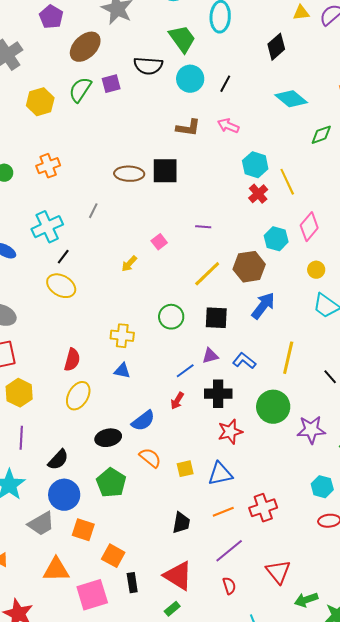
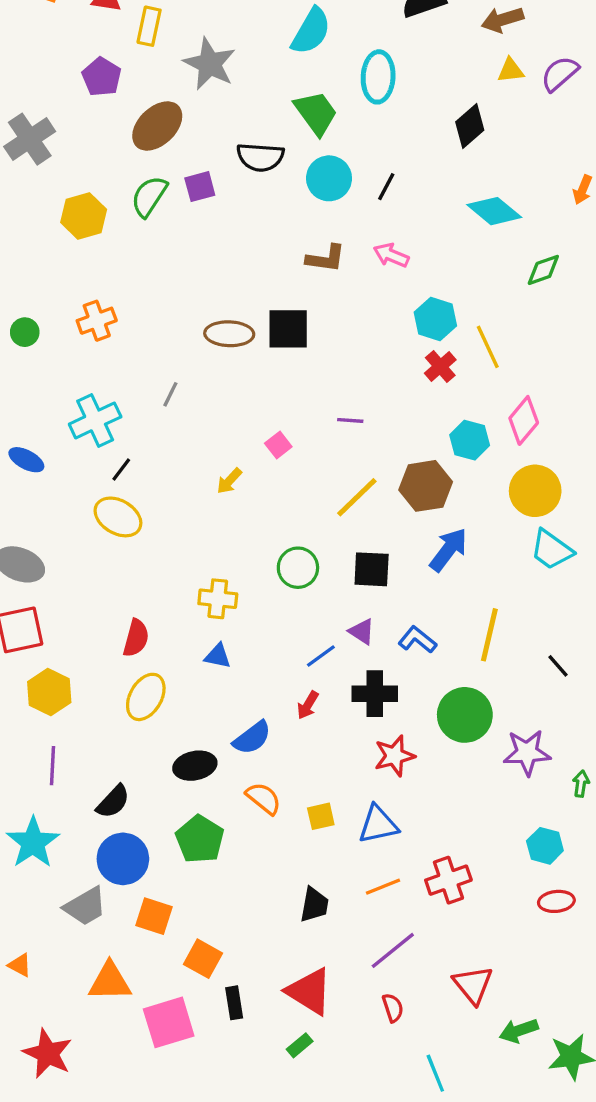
yellow circle: (316, 270) -> (535, 491), size x1.8
purple triangle: (210, 356) -> (362, 631), turned 48

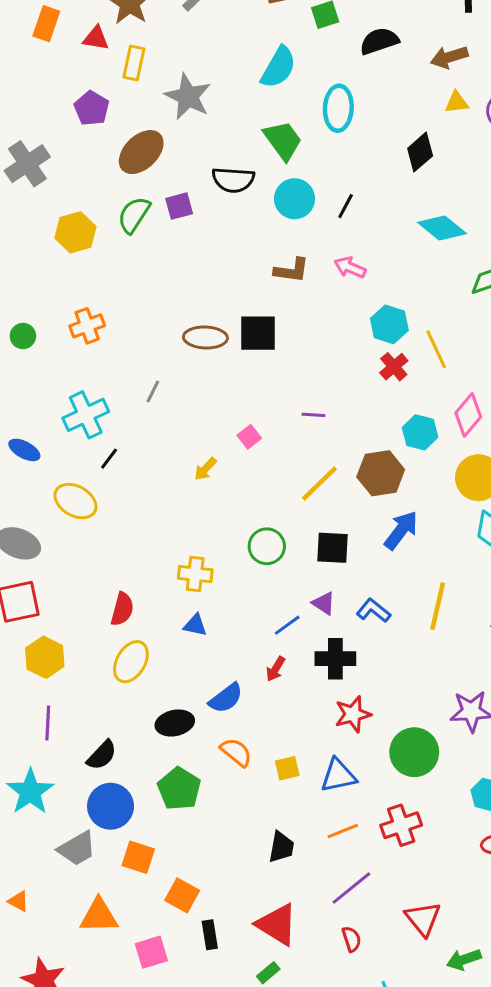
yellow ellipse: (118, 517) -> (75, 501), moved
green circle: (465, 715) -> (414, 752), moved
pink square: (169, 1022) -> (151, 952), size x0.7

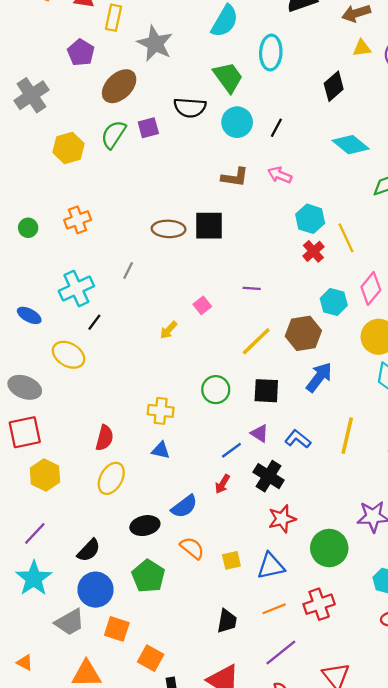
black cross: (335, 659) -> (269, 476), turned 32
purple line: (48, 723) -> (35, 533), moved, turned 40

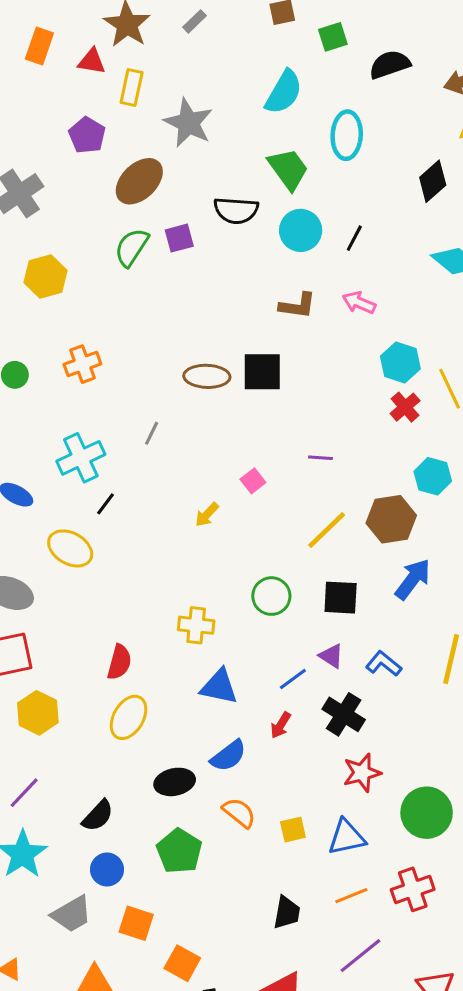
yellow hexagon: (69, 148) -> (46, 277), moved
blue triangle: (161, 450) -> (219, 687), moved, size x1.5
blue circle: (96, 590) -> (107, 870), size x0.7

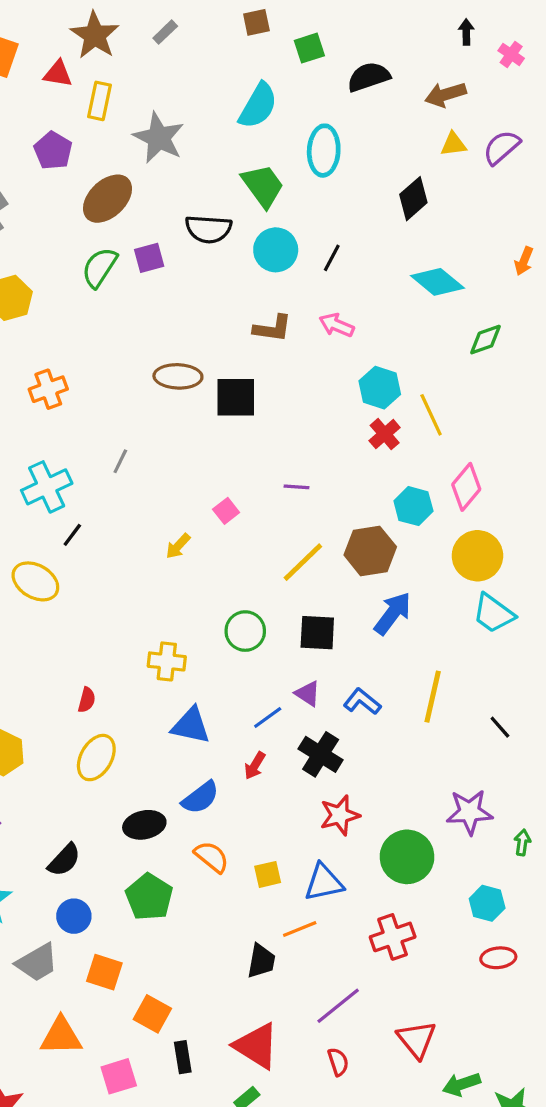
brown ellipse: (207, 376) -> (178, 376), moved
red semicircle: (119, 662) -> (87, 700), size x0.7
orange line: (351, 896) -> (300, 929), moved

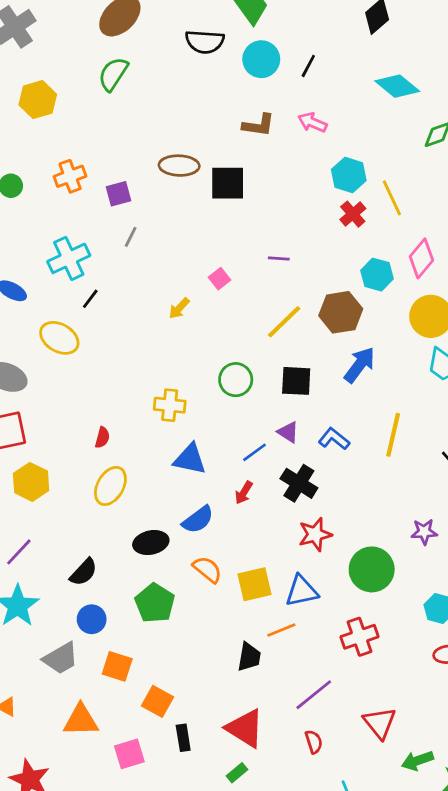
purple square: (149, 258) -> (119, 194), moved
purple star: (469, 812) -> (424, 532), size x0.7
yellow square: (268, 874) -> (255, 584), size x1.5

